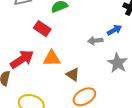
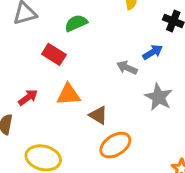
gray arrow: (95, 41) -> (127, 68), turned 32
red arrow: (22, 59) -> (28, 97), size x0.6

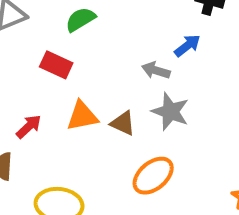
gray star: (159, 97) -> (170, 112), moved
brown triangle: (98, 115) -> (123, 123), moved

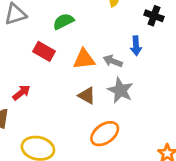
blue arrow: (187, 46) -> (136, 46), turned 120
orange triangle: (82, 116) -> (84, 59), moved

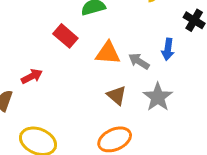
gray star: (120, 90) -> (158, 97), moved
brown triangle: (87, 96) -> (117, 95), moved

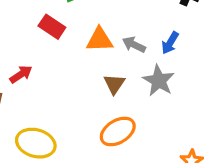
blue arrow: (168, 49) -> (170, 43), moved, turned 30
brown triangle: (117, 95) -> (114, 84), turned 30

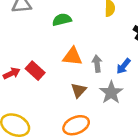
red rectangle: (52, 27) -> (35, 71), moved
gray arrow: (134, 45) -> (97, 64), turned 49

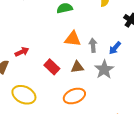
red rectangle: (35, 71) -> (52, 67), moved
brown triangle: (79, 90) -> (77, 67), turned 40

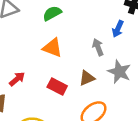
orange triangle: (73, 39) -> (53, 48), moved, turned 30
blue arrow: (115, 48) -> (118, 29), moved

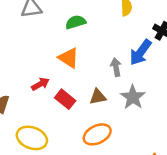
blue arrow: (118, 29) -> (141, 52), size x1.5
red arrow: (17, 79) -> (40, 84), moved

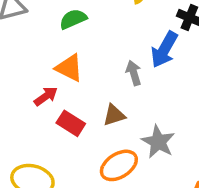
red arrow: (40, 84) -> (46, 96), moved
gray star: (133, 97) -> (158, 142), moved

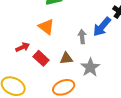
red arrow: (46, 96) -> (23, 47), moved
gray star: (158, 142) -> (90, 67), moved

